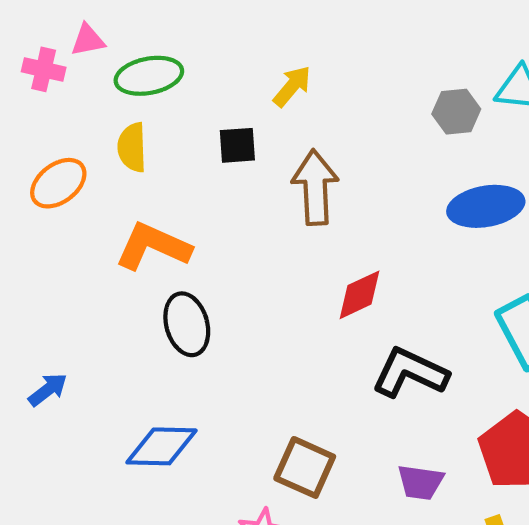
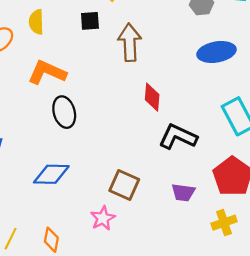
red diamond: (359, 295) -> (152, 97), turned -60

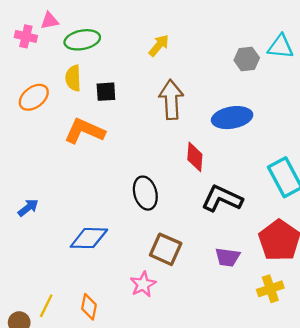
black square: (90, 21) -> (106, 92), moved
blue ellipse: (217, 52) -> (232, 118), moved
black ellipse: (64, 112) -> (145, 193), moved

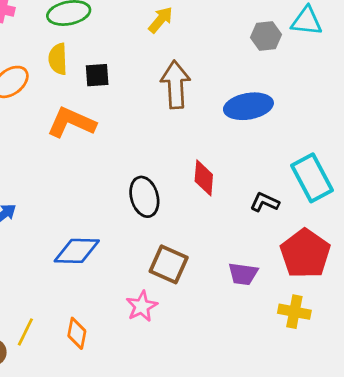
red diamond: (195, 157) -> (204, 178), moved
black L-shape: (222, 199) -> (265, 202), moved, size x0.6
yellow cross: (270, 289) -> (294, 312), turned 30

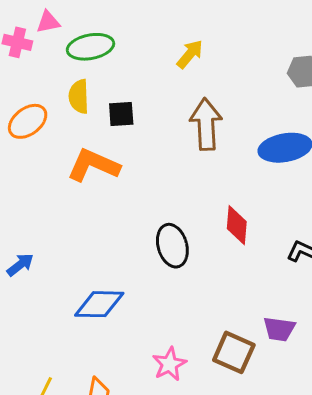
brown square: (169, 264) -> (234, 352), moved

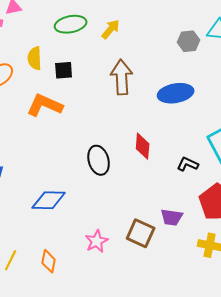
green ellipse: (90, 47) -> (71, 24), moved

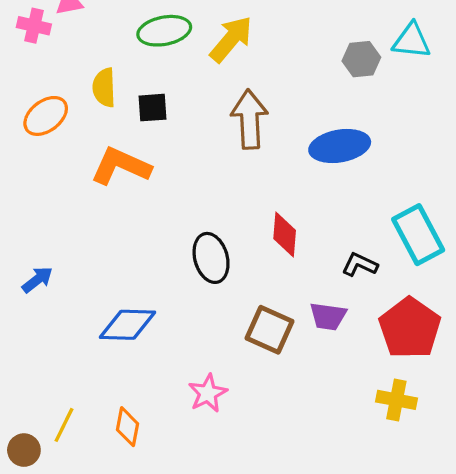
yellow arrow: (111, 29) -> (231, 39), size x1.4
purple trapezoid: (172, 217) -> (328, 316), moved
brown square: (141, 233) -> (269, 330), moved

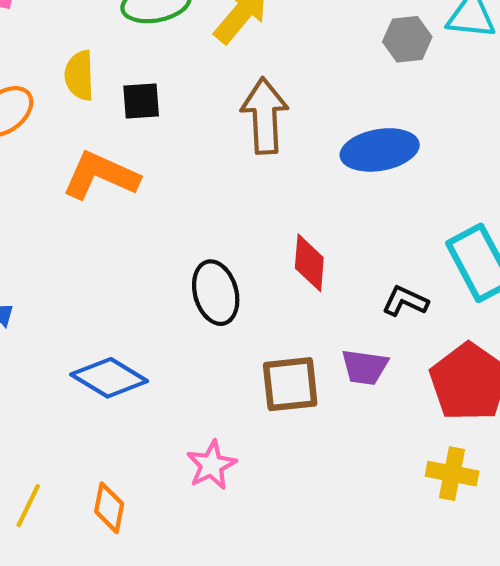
blue diamond: (127, 325) -> (109, 378), turned 30
brown square: (269, 330) -> (290, 384), turned -30

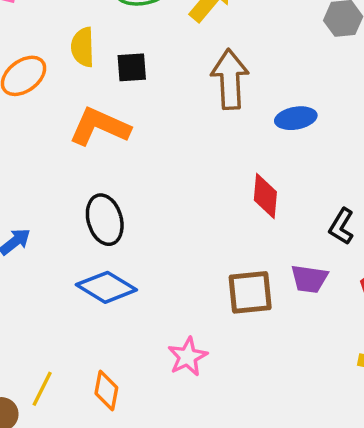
blue ellipse: (380, 150) -> (296, 118), moved, size x0.7
black ellipse: (216, 293) -> (105, 220), moved
black L-shape: (405, 301) -> (341, 226), turned -84

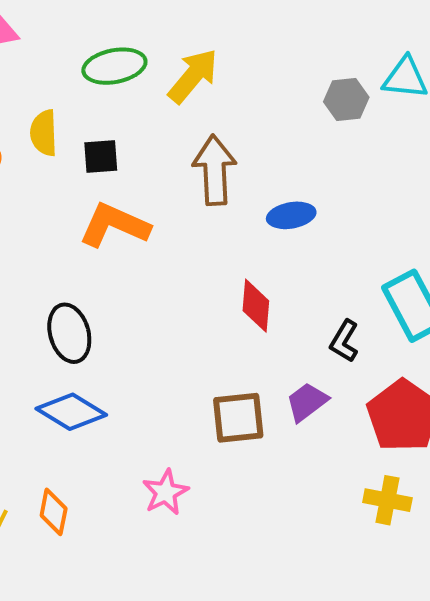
orange L-shape: (100, 127) -> (114, 225), moved
purple trapezoid: (309, 279) -> (307, 402), turned 135
orange diamond: (106, 390) -> (54, 512), moved

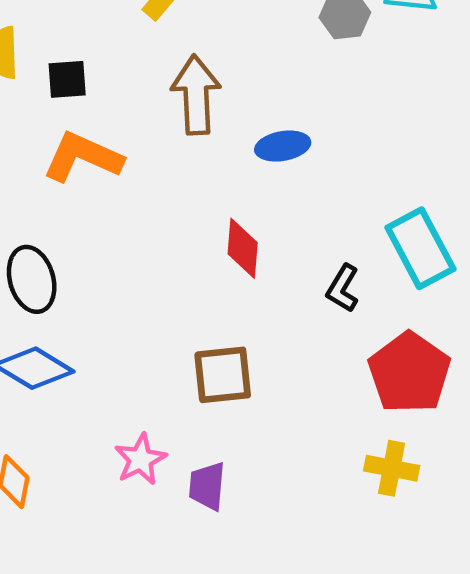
purple trapezoid: (307, 402) -> (207, 486), moved, turned -48

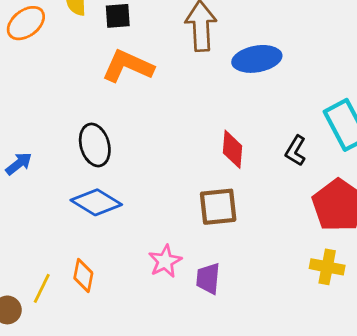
blue ellipse: (283, 146) -> (257, 59), size x1.4
red diamond: (243, 248) -> (232, 149), moved

